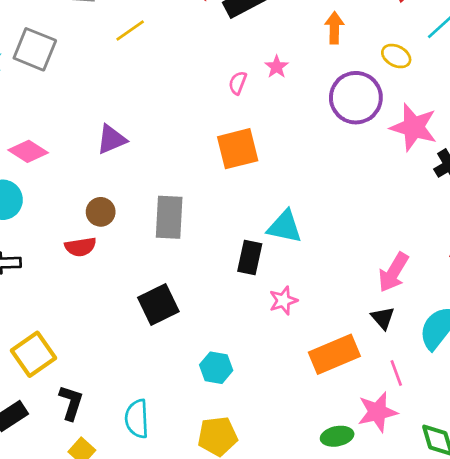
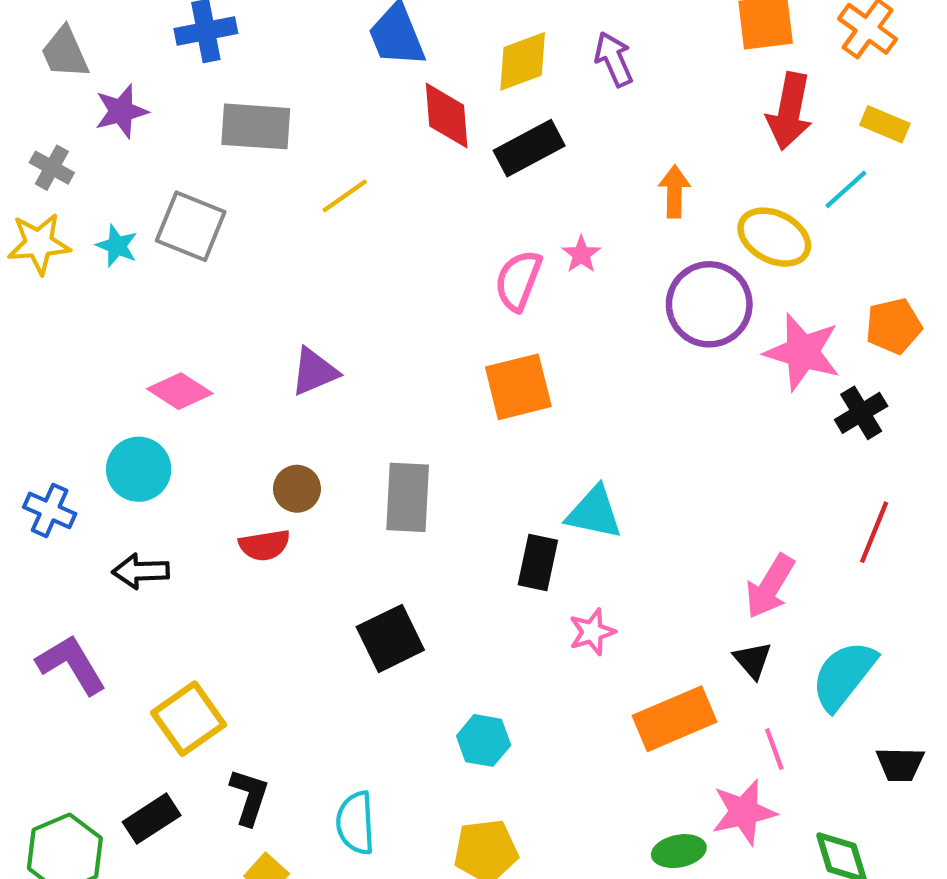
yellow ellipse: (396, 56) -> (774, 237), size x1.5
pink semicircle: (238, 83) -> (518, 280), size x1.6

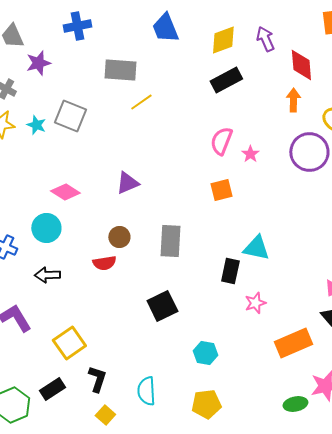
red diamond: (447, 116) -> (301, 65), moved
gray rectangle: (256, 126) -> (120, 70), moved
pink star: (581, 254) -> (250, 154), moved
orange square: (518, 387) -> (221, 190), size x0.7

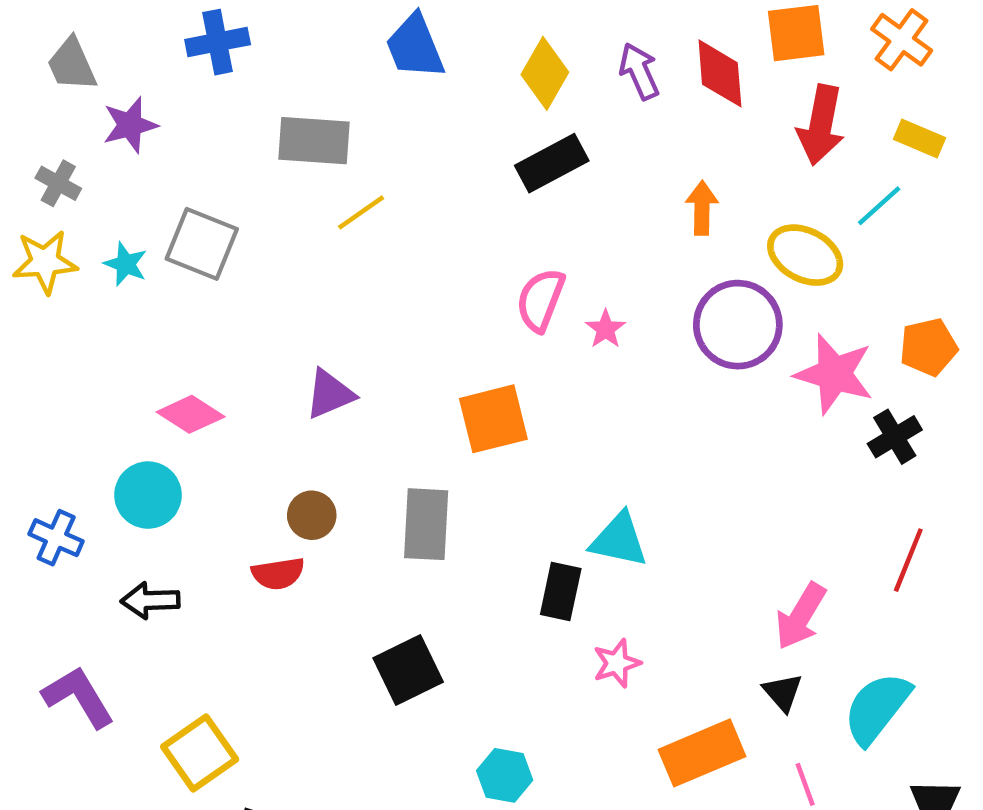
yellow diamond: (223, 40) -> (545, 73), turned -40
red diamond: (301, 65) -> (720, 73), moved
orange square: (221, 190) -> (493, 419), moved, size x1.4

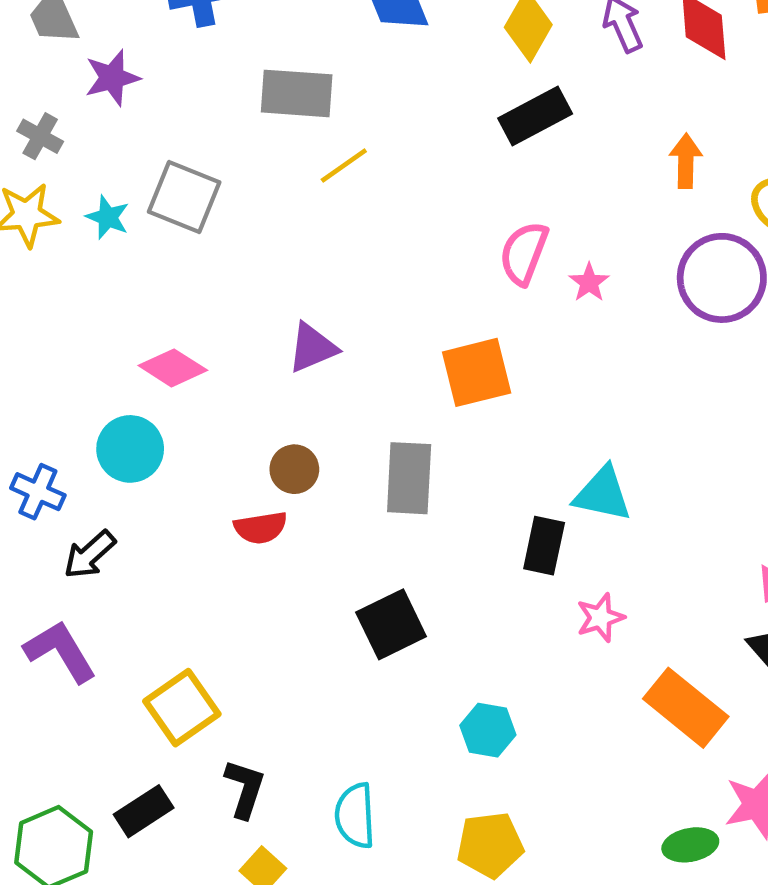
black arrow: (150, 600) -> (90, 555), moved, turned -40
orange rectangle: (702, 753) -> (686, 708), turned 62

